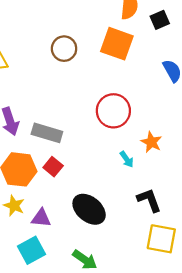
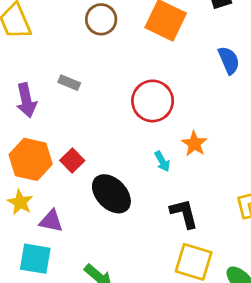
gray rectangle: (47, 133) -> (69, 83), moved, size x0.6
black ellipse: (89, 209) -> (111, 194), moved
cyan square: (31, 250) -> (35, 259), turned 32

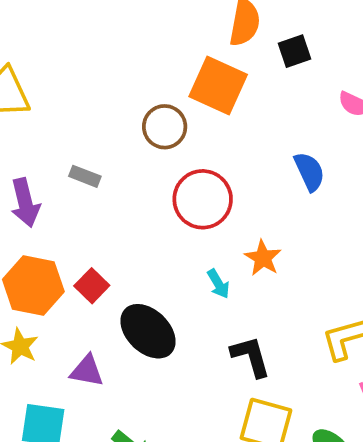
brown circle: (101, 19) -> (165, 127), moved
blue semicircle: (229, 60) -> (309, 172), moved
purple triangle: (51, 221) -> (87, 371), moved

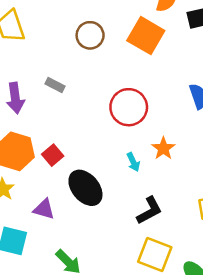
brown circle: (165, 127) -> (90, 35), moved
black L-shape: (251, 357) -> (149, 210), turned 72

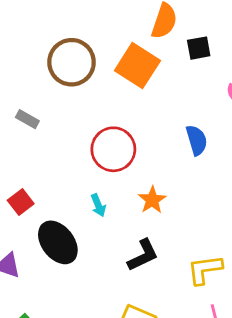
brown circle: (90, 35) -> (72, 62), size x1.4
cyan arrow: (133, 162) -> (98, 205), moved
black L-shape: (149, 210) -> (143, 255), moved

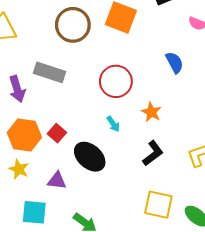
gray rectangle: (27, 119) -> (50, 72), size x1.8

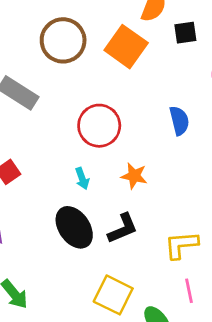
orange star: (151, 112) -> (134, 176), turned -30
black ellipse: (90, 157) -> (74, 227), moved

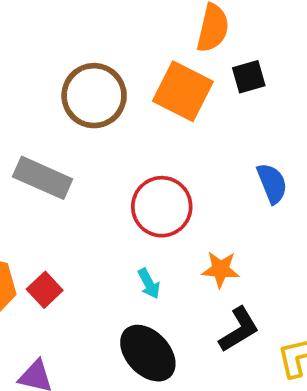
black square: (185, 33) -> (249, 77), moved
black L-shape: (123, 228) -> (239, 329), moved

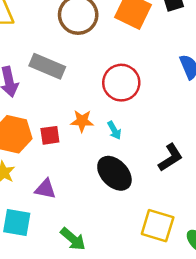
orange star: (221, 269) -> (82, 121), moved
red square: (45, 290) -> (50, 135), turned 36

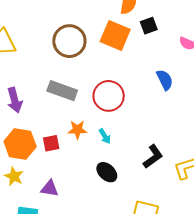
gray rectangle: (47, 66) -> (62, 91), moved
black ellipse: (114, 173) -> (107, 172), size x0.7

